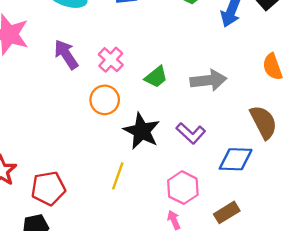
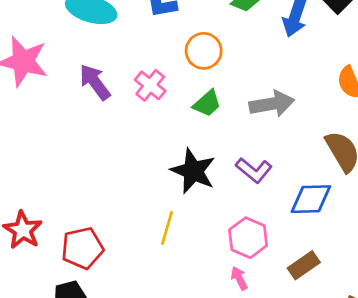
orange circle: (105, 100) -> (204, 51), moved

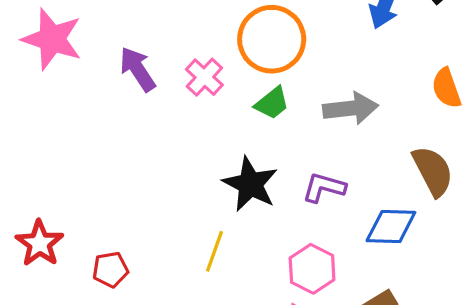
orange circle: (204, 51) -> (272, 39), size x1.5
purple L-shape: (254, 170) -> (324, 187), turned 153
red pentagon: (82, 248) -> (110, 270), size x0.7

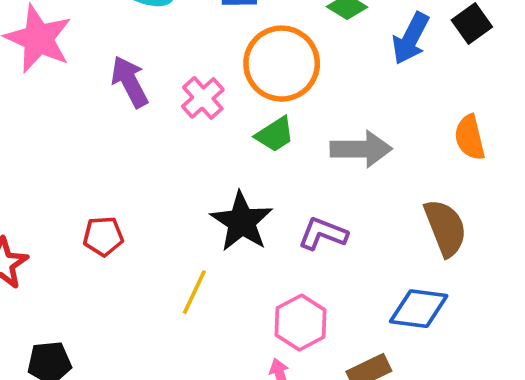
blue diamond: (391, 227) -> (419, 309), moved
red pentagon: (110, 270) -> (103, 236), moved

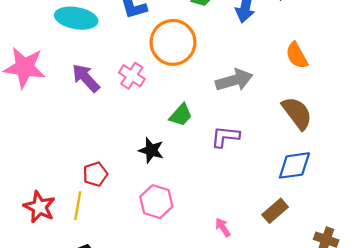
green trapezoid: (275, 134) -> (181, 115), moved
black star: (242, 222) -> (151, 150), moved, size x0.7
yellow line: (194, 292) -> (78, 206), moved
pink hexagon: (301, 323) -> (156, 202), moved

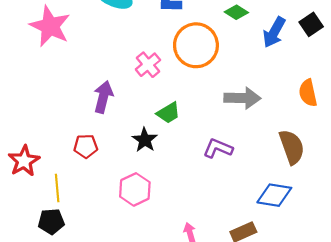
purple arrow: (86, 78) -> (103, 97), moved, turned 40
green trapezoid: (181, 115) -> (168, 113), moved
yellow line: (78, 206) -> (57, 188), moved, turned -32

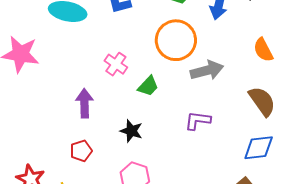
orange circle: (196, 45) -> (176, 40), moved
green trapezoid: (168, 113) -> (148, 86), moved

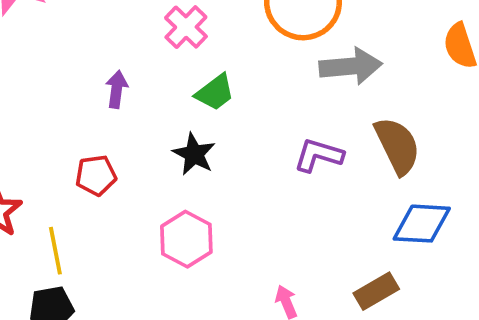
green trapezoid: (148, 86) -> (215, 92), moved
brown semicircle: (262, 101) -> (397, 146), moved
purple arrow: (85, 103) -> (117, 89), size x0.7

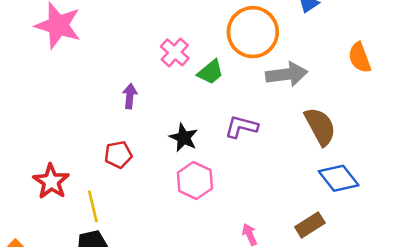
green trapezoid: (215, 92) -> (210, 72), moved
purple L-shape: (319, 155) -> (241, 127), moved
blue diamond: (422, 224) -> (339, 178), turned 51
pink hexagon: (186, 239) -> (195, 180), moved

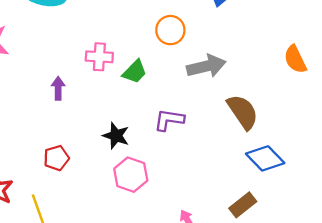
orange circle: (253, 32) -> (170, 30), size x0.6
pink cross: (175, 52) -> (99, 57), turned -32
orange semicircle: (360, 58) -> (295, 59), moved
purple arrow: (130, 96) -> (58, 88), moved

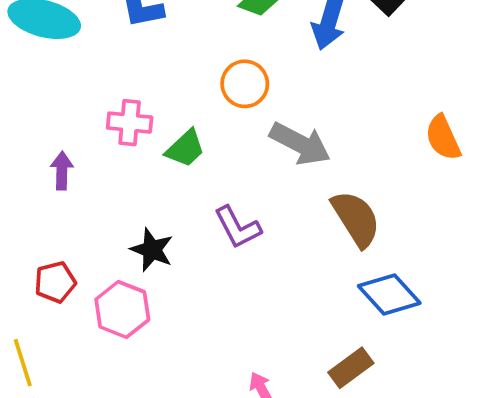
gray arrow: (206, 66) -> (300, 144), turned 39
purple L-shape: (169, 120) -> (238, 227), turned -128
pink hexagon: (131, 175) -> (122, 309), moved

